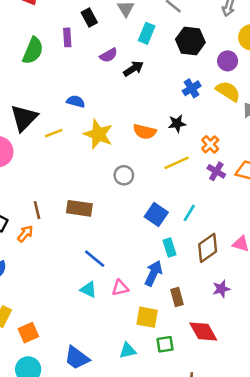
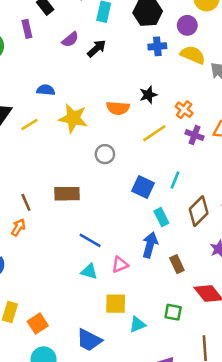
blue cross: (192, 88) -> (157, 46), moved, turned 36
yellow square: (147, 317) -> (116, 304), moved
green square: (165, 344) -> (173, 312), turned 30

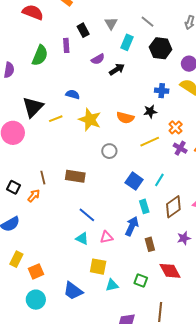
blue cross: (157, 46) -> (162, 91), moved

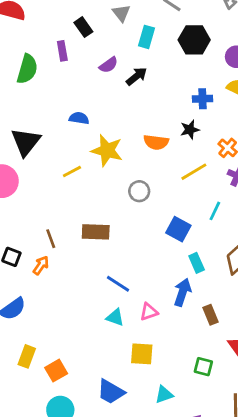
yellow line: (56, 119) -> (72, 171), moved
cyan line: (159, 180) -> (215, 211), moved
cyan triangle: (112, 285) -> (164, 395), moved

